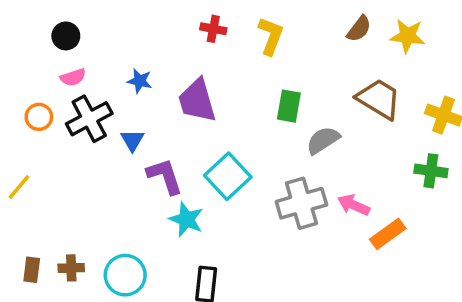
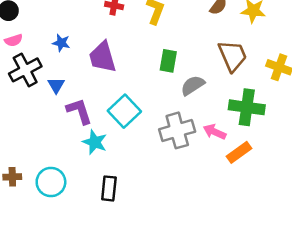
brown trapezoid: (379, 99) -> (233, 56), turned 36
green cross: (431, 171) -> (247, 107), moved, size x1.5

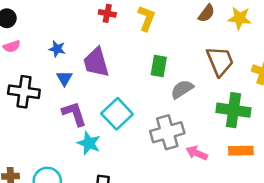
black cross: (25, 70) -> (24, 92), moved, turned 36
blue triangle: (56, 85) -> (64, 78), moved
pink arrow: (215, 132) -> (197, 153), moved
orange rectangle: (239, 152) -> (241, 151), moved, turned 35

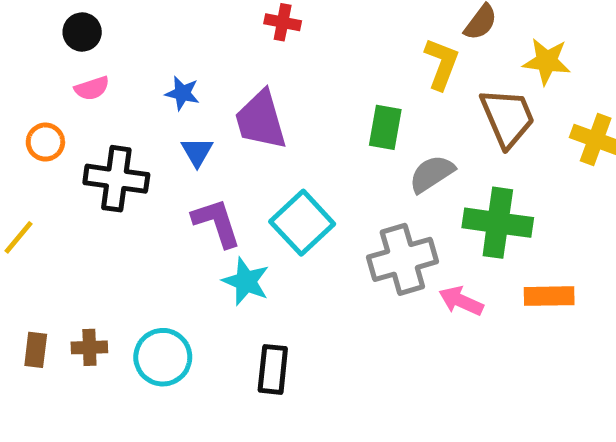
yellow L-shape: (146, 18) -> (442, 64), moved
yellow star: (240, 18) -> (547, 61), moved
green cross: (233, 110) -> (498, 223), moved

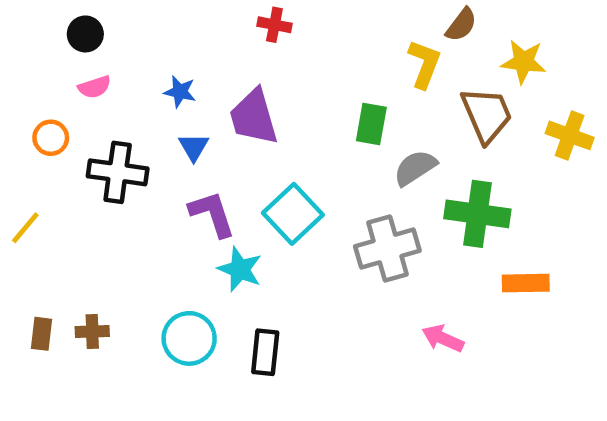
pink arrow: (461, 301) -> (443, 338), moved
cyan circle: (163, 357) -> (189, 338), moved

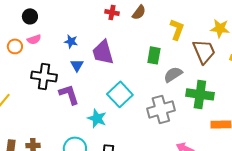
brown semicircle: (461, 25) -> (139, 12), moved
orange circle: (51, 138) -> (15, 46), moved
purple L-shape: (212, 214) -> (69, 94), moved

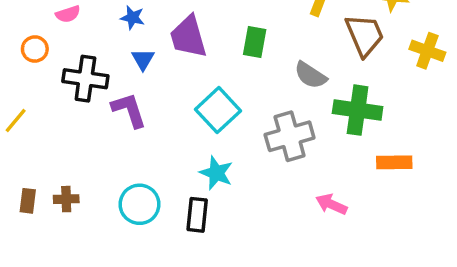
orange circle: (15, 46) -> (35, 49), moved
green rectangle: (154, 55) -> (255, 42), moved
gray semicircle: (173, 74) -> (310, 75), turned -114
cyan star: (97, 118) -> (216, 173), moved

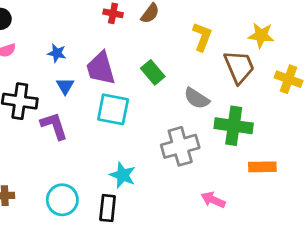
green rectangle: (255, 42) -> (153, 72), turned -50
cyan square: (218, 110) -> (113, 109), moved, turned -36

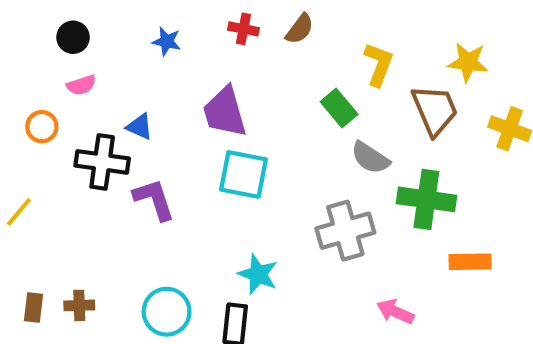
blue star: (57, 53) -> (167, 41), moved
green rectangle: (153, 72) -> (339, 108), moved
blue triangle: (65, 86) -> (140, 127), moved, turned -36

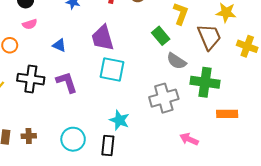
black cross: (102, 162) -> (31, 79), moved

